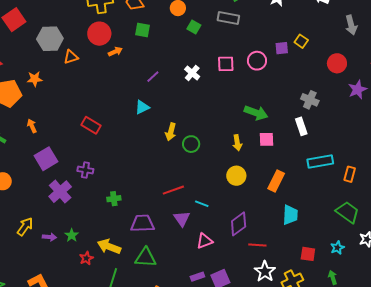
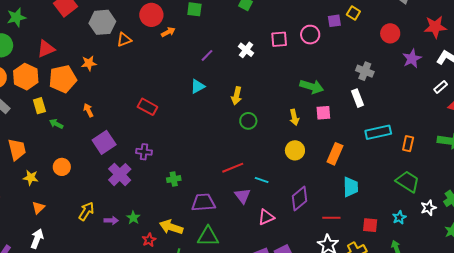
yellow arrow: (171, 132) -> (237, 96), moved
red line: (257, 245) -> (331, 218), moved

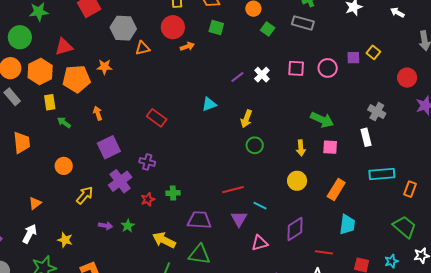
purple line: (207, 55) -> (237, 77), moved
yellow star: (31, 178) -> (65, 240), moved
yellow arrow: (86, 211) -> (85, 195), moved
red star: (149, 240) -> (148, 199), moved

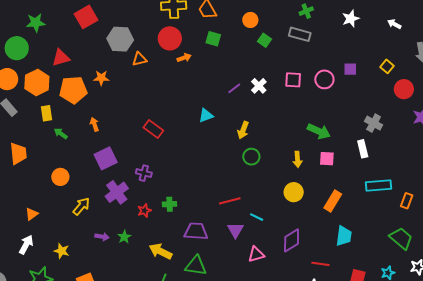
yellow square: (373, 52) -> (387, 66), moved

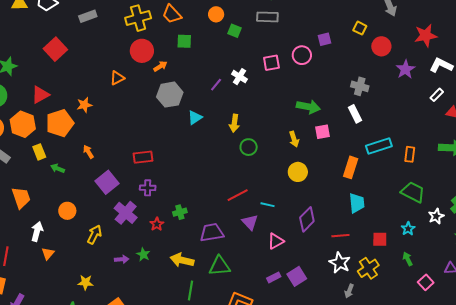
gray hexagon: (120, 39) -> (170, 95), moved
red rectangle: (153, 129) -> (143, 157), moved, turned -30
orange rectangle: (333, 201) -> (351, 167), moved
white arrow: (26, 245) -> (37, 231), moved

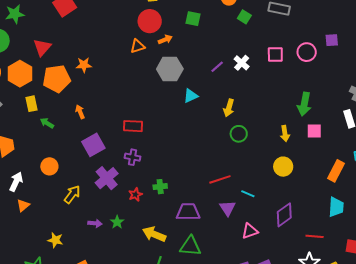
orange triangle: (117, 78) -> (138, 46), moved
red triangle: (40, 95) -> (42, 47), turned -30
green arrow: (308, 107) -> (304, 104), turned 80

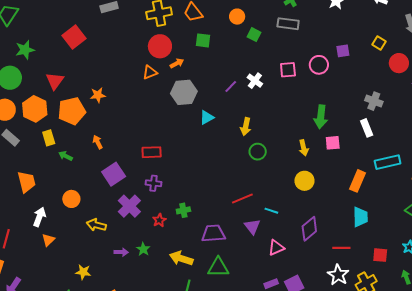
yellow arrow: (72, 194) -> (96, 225), turned -108

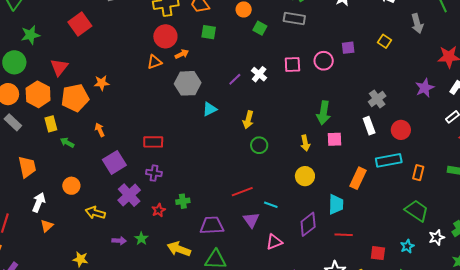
red circle: (399, 63) -> (401, 130), moved
gray cross: (374, 101) -> (377, 99), turned 30
cyan trapezoid: (360, 217) -> (336, 204), moved
red line: (341, 248) -> (344, 235), moved

